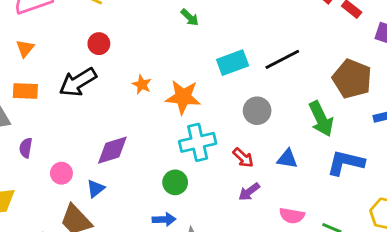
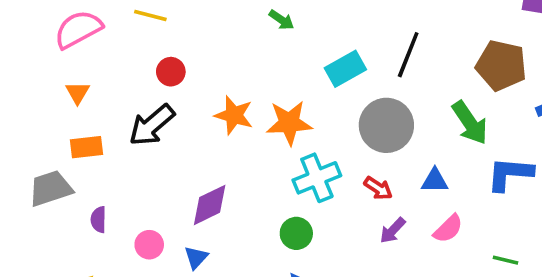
black line: (282, 59) -> (408, 55), turned -32
orange star: (142, 85) -> (234, 115), size x1.5
gray circle: (257, 111) -> (386, 125), size x1.5
pink semicircle: (292, 216) -> (448, 229), moved, turned -45

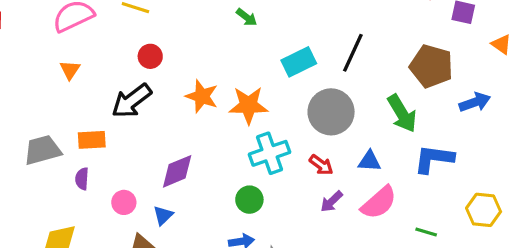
orange rectangle: (86, 147) -> (92, 140), moved
pink semicircle: (448, 229) -> (379, 203), size x1.4

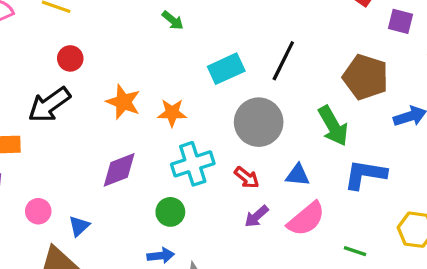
orange star: (248, 105) -> (172, 113), size x0.7
purple diamond: (177, 171) -> (119, 170), moved

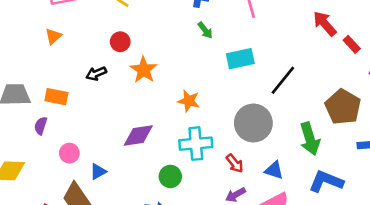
cyan rectangle: (226, 69) -> (240, 59), moved
orange star: (123, 102) -> (144, 70), moved
black arrow: (49, 105) -> (96, 74), size x0.6

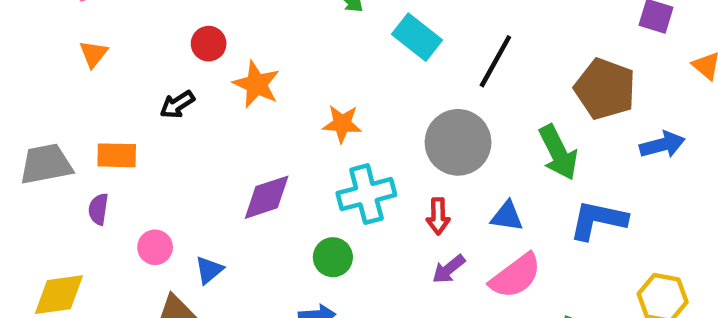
cyan rectangle: (240, 59) -> (417, 37), turned 60
red arrow: (235, 163) -> (438, 216), turned 48

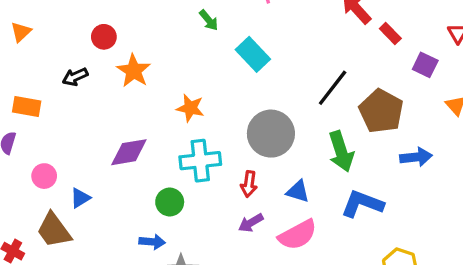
black line: (495, 61) -> (333, 88), moved

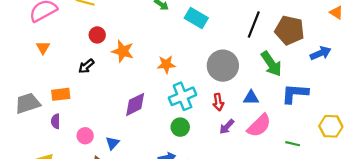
green circle: (170, 202) -> (180, 127), moved

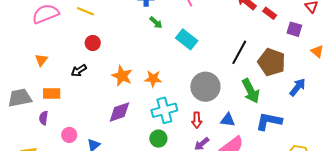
orange triangle: (43, 48) -> (41, 60), moved
orange star: (123, 51) -> (122, 76), moved
blue arrow: (321, 53) -> (298, 87), turned -36

